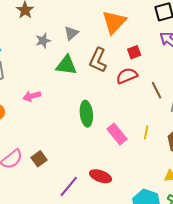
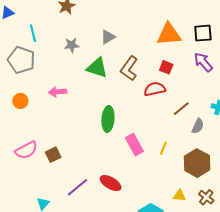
orange triangle: (114, 22) -> (169, 34), moved, turned 32
gray star: (43, 41) -> (72, 45), moved
red square: (134, 52) -> (166, 67), turned 32
brown line: (156, 90) -> (181, 109), turned 66

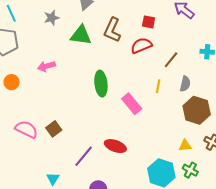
gray semicircle: (198, 126) -> (185, 84), moved
yellow line: (163, 148) -> (158, 86), moved
pink semicircle: (26, 150) -> (26, 129), turned -115

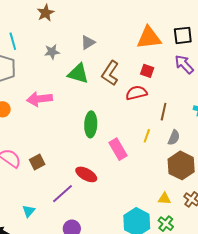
brown line: (171, 60) -> (164, 112), turned -36
pink arrow: (46, 66) -> (39, 99), size x1.4
red ellipse: (115, 146) -> (86, 174), moved

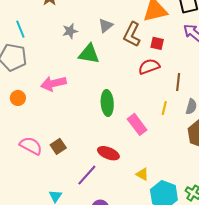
gray triangle: (88, 42) -> (106, 26), moved
gray star: (52, 52) -> (70, 31), moved
brown L-shape: (110, 73) -> (132, 34), moved
yellow triangle: (164, 199) -> (142, 174), moved, turned 32

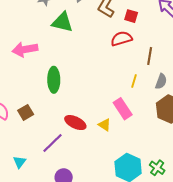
green ellipse: (107, 103) -> (54, 80), moved
pink rectangle: (137, 124) -> (123, 109), moved
yellow triangle: (142, 174) -> (105, 125), moved

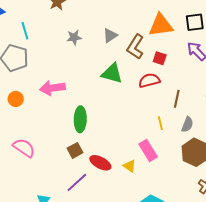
green triangle: (62, 22) -> (112, 73), moved
yellow line: (134, 81) -> (160, 123), turned -32
brown square: (26, 112) -> (75, 150), moved

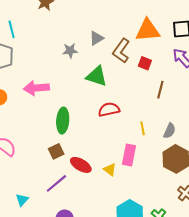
gray star: (74, 37) -> (70, 51), moved
red semicircle: (149, 80) -> (109, 110), moved
brown line: (177, 99) -> (160, 90), moved
pink rectangle: (148, 151) -> (129, 155), turned 40

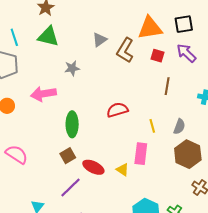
gray star: (70, 51) -> (72, 68), moved
red square: (145, 63) -> (157, 56), moved
green triangle: (97, 76) -> (48, 36), moved

